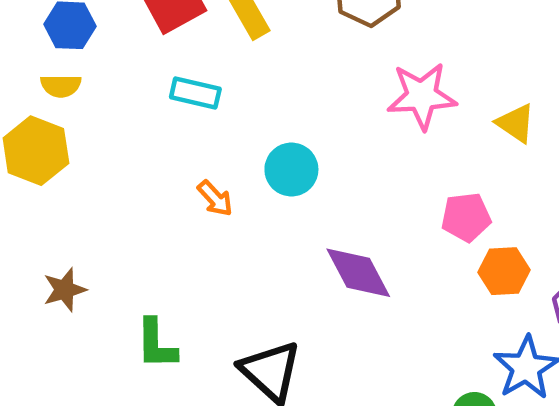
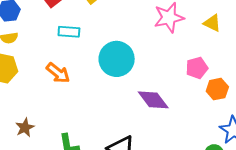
cyan circle: (291, 170) -> (117, 59), size x1.5
orange arrow: (215, 198) -> (58, 73), moved, size x1.4

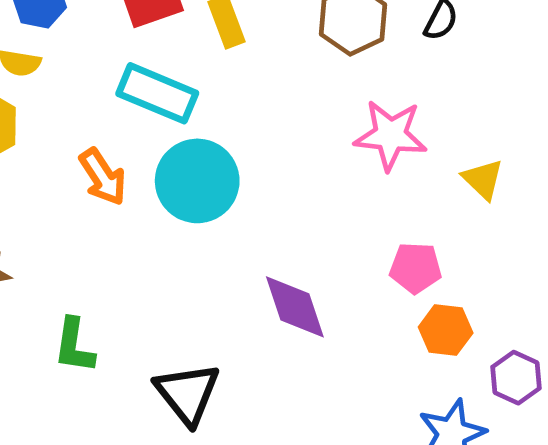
cyan rectangle: (69, 32) -> (157, 93), size x1.5
cyan circle: (117, 59) -> (197, 181), moved

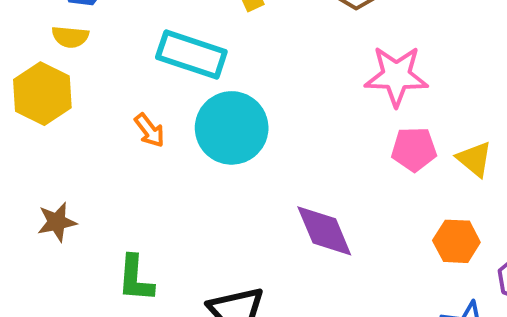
orange arrow: (103, 177) -> (149, 130), size x0.7
yellow triangle: (483, 179) -> (474, 159), moved
pink pentagon: (416, 268) -> (414, 149), moved

